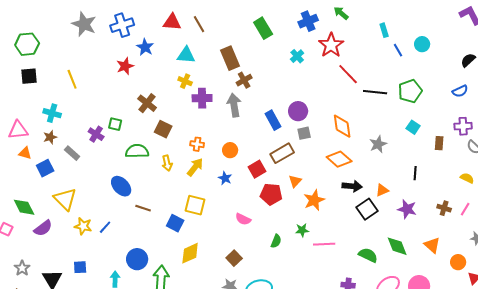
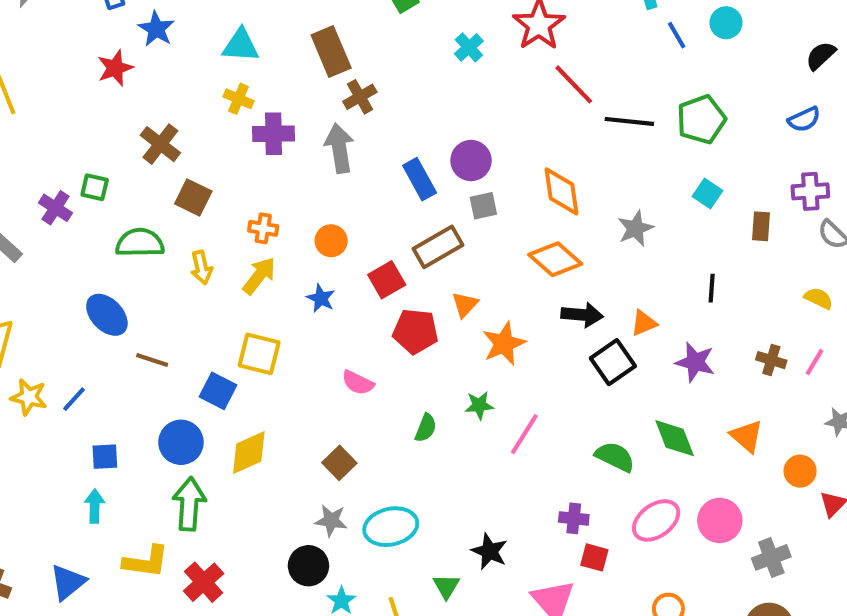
pink line: (324, 244) -> (524, 434), turned -55
blue circle: (137, 259) -> (181, 442), moved
blue square: (80, 267) -> (105, 457), moved

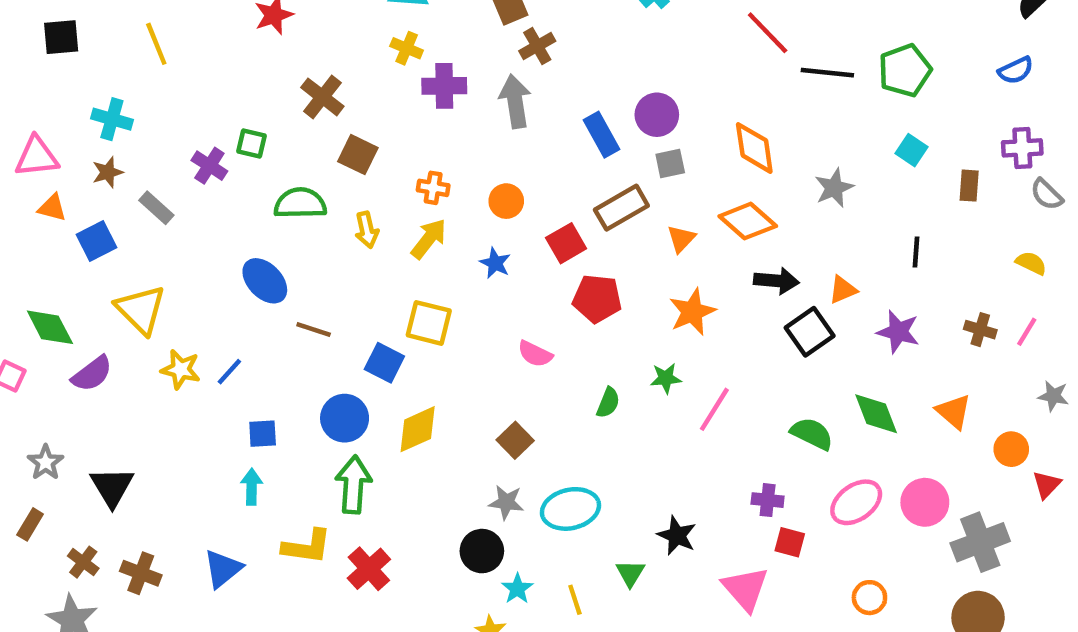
orange triangle: (465, 305) -> (681, 239), moved
gray cross: (771, 557) -> (980, 542), size x1.4

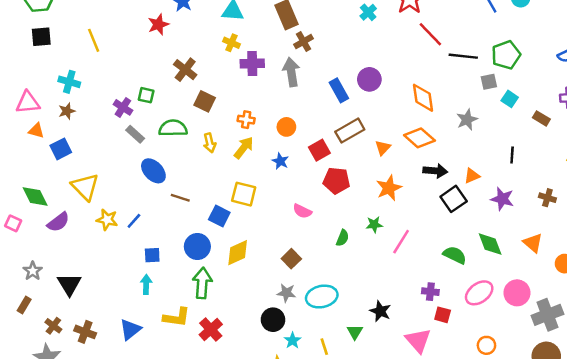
gray square: (670, 163) -> (489, 82), moved
brown rectangle: (969, 186) -> (541, 118), turned -63
gray rectangle: (156, 208) -> (135, 134), moved

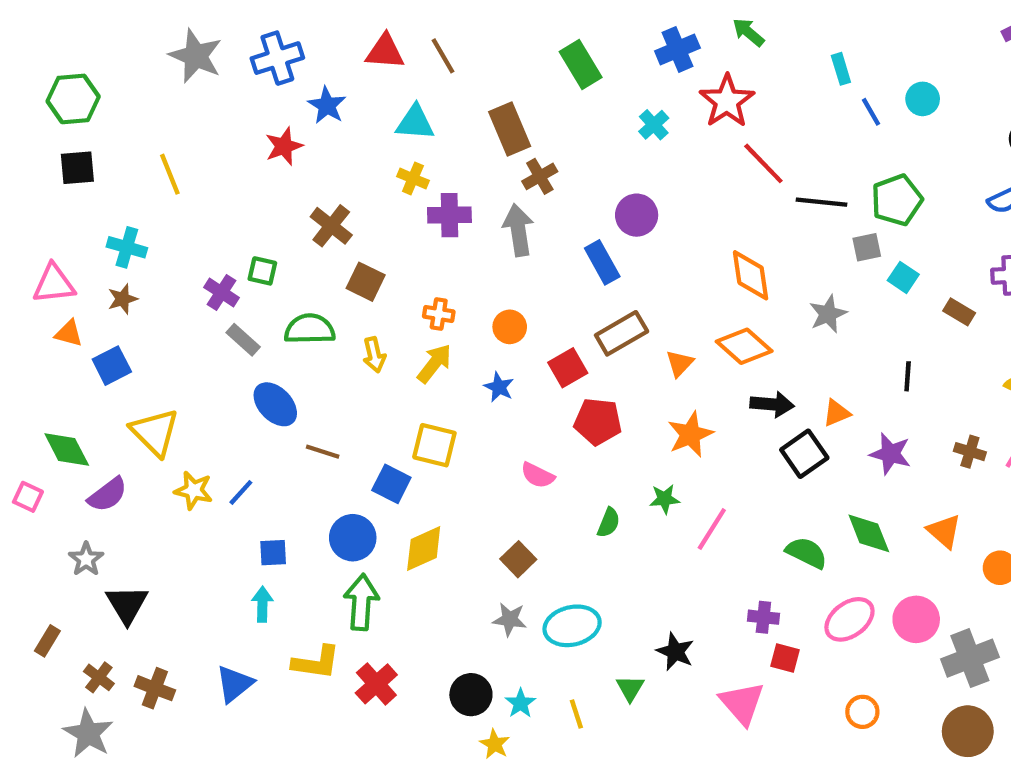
purple circle: (369, 79) -> (637, 215), moved
gray star: (33, 271) -> (86, 559), moved
black circle: (273, 320) -> (471, 695), moved

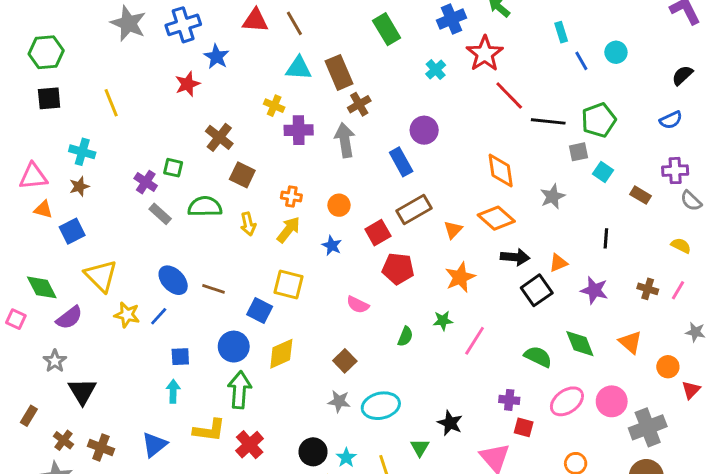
cyan triangle: (415, 123) -> (299, 68), moved
blue ellipse: (275, 404) -> (173, 280), moved

